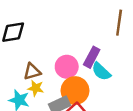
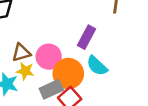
pink circle: (67, 67) -> (49, 57), moved
cyan semicircle: (101, 71) -> (97, 66), moved

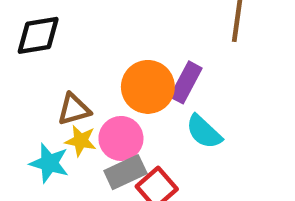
pink circle: (49, 57) -> (121, 138), moved
orange circle: (68, 74) -> (148, 87), moved

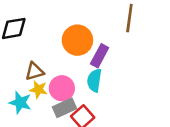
orange circle: (148, 87) -> (77, 40), moved
cyan semicircle: (204, 132) -> (94, 80), moved, turned 55

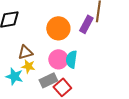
purple rectangle: (100, 56) -> (86, 24), moved
pink circle: (62, 88) -> (58, 59), moved

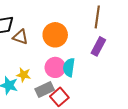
purple rectangle: (86, 24) -> (98, 46), moved
brown triangle: (25, 52) -> (20, 37), moved, turned 35

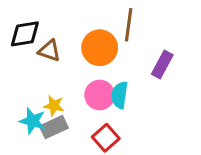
brown line: (97, 17) -> (129, 25), moved
gray rectangle: (45, 90) -> (54, 127), moved

